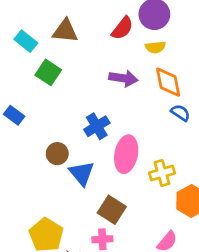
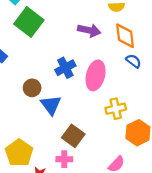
green square: (48, 72) -> (29, 22), size x1.4
pink ellipse: (126, 154) -> (96, 75), moved

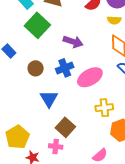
purple arrow: (89, 30) -> (73, 42), moved
pink ellipse: (96, 75) -> (90, 77), turned 40
brown circle: (32, 88) -> (36, 68), moved

